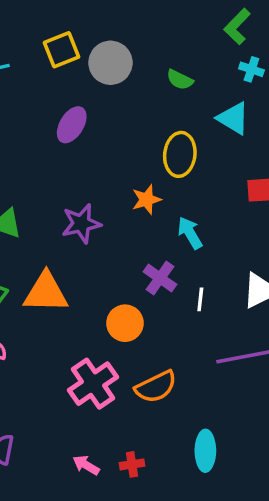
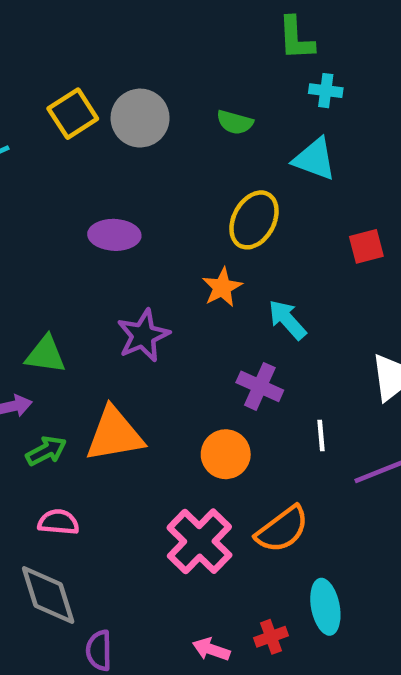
green L-shape: (237, 27) -> (296, 38), turned -36
purple ellipse: (72, 125) -> (114, 235), moved, turned 72
yellow ellipse: (180, 154) -> (254, 220), turned 33
white line: (200, 299) -> (321, 435), moved
cyan ellipse: (205, 451) -> (325, 607), moved

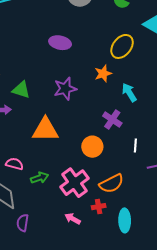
green arrow: (46, 451) -> (39, 178), moved
red cross: (271, 637) -> (99, 207), moved
pink arrow: (211, 649) -> (73, 219), moved

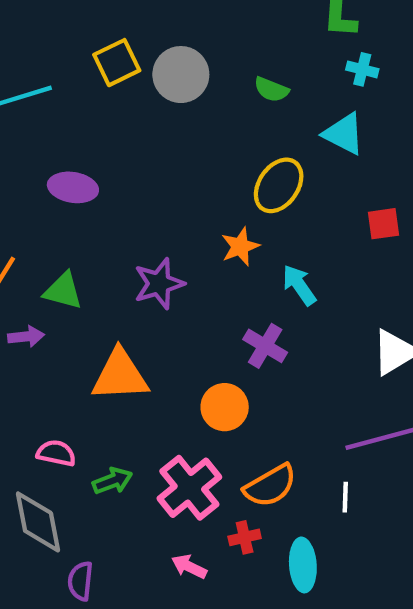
purple ellipse: (60, 43) -> (73, 187), moved
white line: (135, 145) -> (345, 497), moved

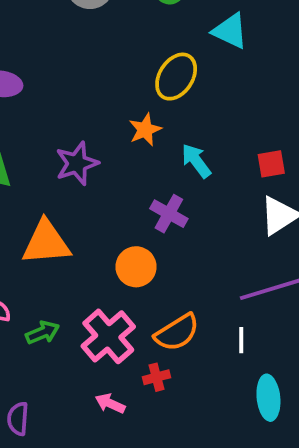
red square: (383, 224) -> (271, 164), moved
cyan ellipse: (303, 565) -> (268, 398), moved

